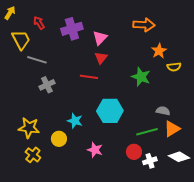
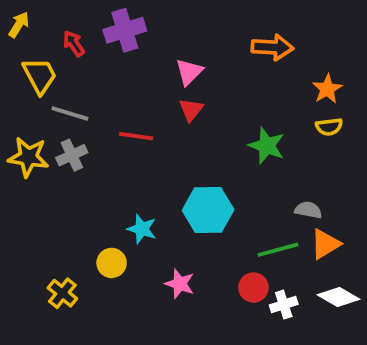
purple cross: (72, 29) -> (125, 30), moved
orange star: (159, 51) -> (327, 89), moved
red line: (89, 77) -> (136, 136), moved
gray cross: (47, 85) -> (72, 155), moved
yellow star: (29, 128) -> (28, 157), moved

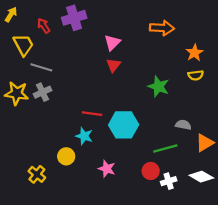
red line: (136, 136) -> (92, 114), moved
orange triangle: (325, 244) -> (205, 143), moved

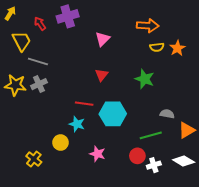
red triangle: (113, 65) -> (102, 75), moved
yellow semicircle: (196, 75) -> (157, 47), moved

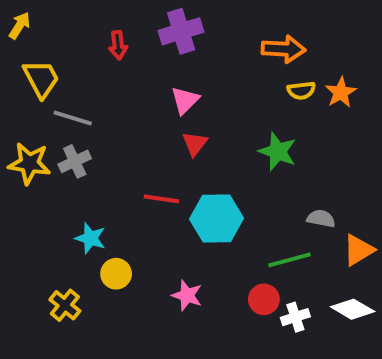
purple cross: (68, 16) -> (181, 31), moved
red arrow: (40, 24) -> (118, 45), moved, turned -152
pink triangle: (103, 39) -> (185, 100), moved
cyan star: (77, 124) -> (90, 238), moved

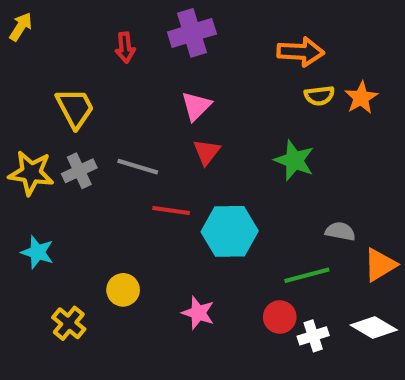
yellow trapezoid: (41, 79) -> (75, 108), moved
gray line: (73, 118) -> (138, 167), moved
cyan star: (90, 238) -> (37, 252), moved

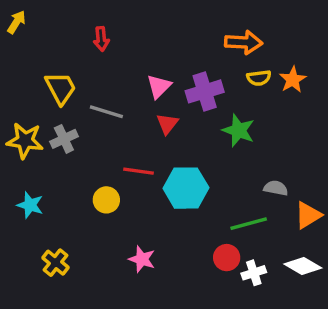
purple cross: (192, 33) -> (205, 91), moved
gray line: (138, 167) -> (106, 112), moved
yellow circle: (123, 290) -> (106, 200), moved
pink star: (198, 313) -> (142, 259), moved

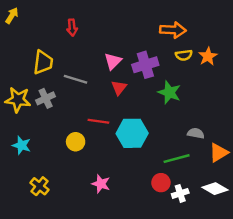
yellow trapezoid: (61, 88) -> (43, 62), turned 35

